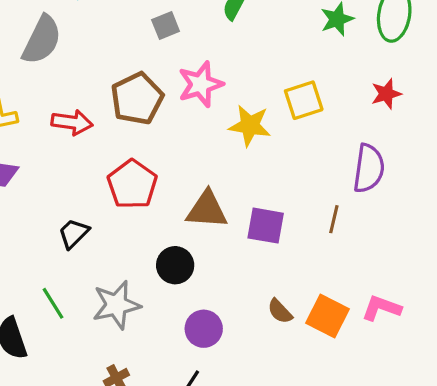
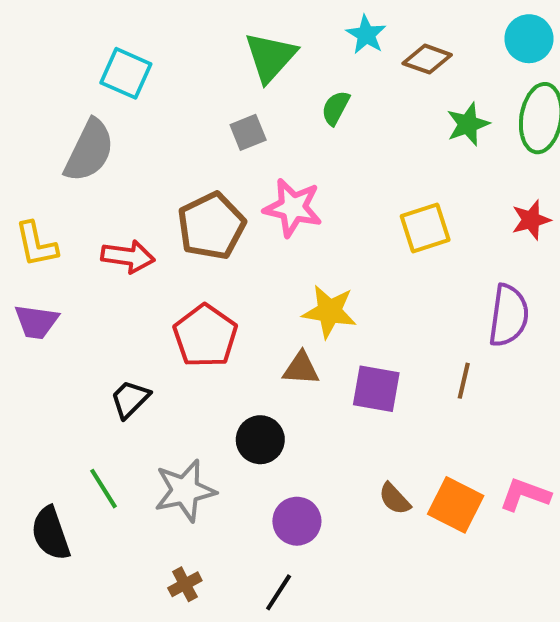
pink star: (201, 84) -> (293, 208), turned 30
yellow star: (250, 126) -> (329, 311), moved
brown triangle: (207, 210) -> (301, 368), size x0.7

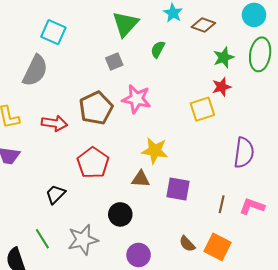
red star: (531, 220) -> (222, 87), moved
brown line: (464, 381) -> (222, 204), moved
pink L-shape: (525, 495) -> (252, 206), moved

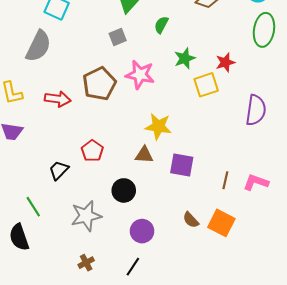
green star: (224, 57) -> (185, 58), moved
purple semicircle: (244, 153) -> (256, 110), moved
red pentagon: (93, 163) -> (92, 151), moved, size x0.7
green line: (42, 239) -> (33, 207), moved

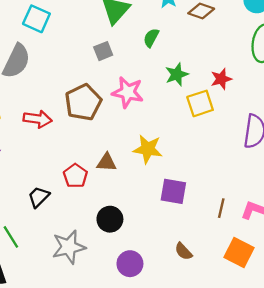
brown triangle: (144, 155) -> (107, 162), moved
orange square: (221, 223) -> (239, 253), moved

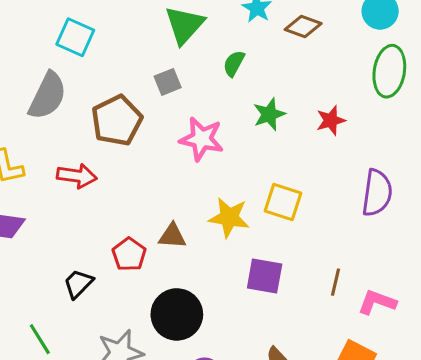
brown pentagon: (83, 102) -> (117, 120), moved
yellow square: (200, 103) -> (283, 202), moved, turned 36
brown line: (221, 208) -> (335, 282), moved
black circle: (110, 219) -> (177, 314), size x1.4

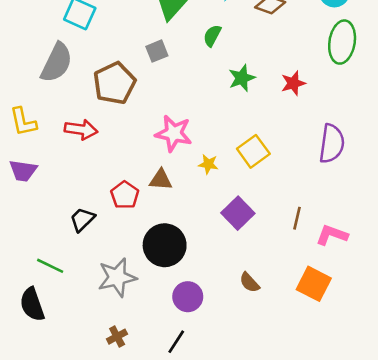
pink star: (201, 139) -> (174, 133), moved
yellow square: (283, 202) -> (253, 151), turned 36
yellow star: (229, 217) -> (208, 164), size x0.6
purple square: (265, 276) -> (238, 213), turned 36
green line: (40, 339) -> (50, 266), turned -32

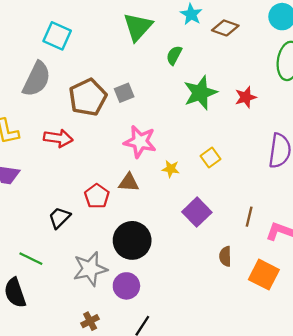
gray square: (157, 51) -> (124, 93), moved
green star: (242, 78) -> (200, 93), size x1.4
yellow square: (253, 151) -> (210, 157), size x0.7
brown semicircle: (249, 283) -> (225, 256), moved, turned 42
purple circle: (188, 297) -> (126, 286), moved

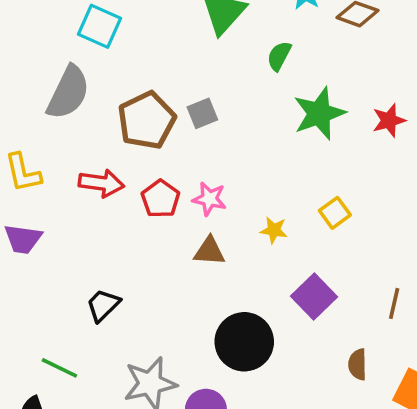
pink star: (140, 142) -> (209, 199), moved, size x0.7
red pentagon: (97, 196) -> (161, 199), moved
black circle: (132, 240) -> (244, 342), moved

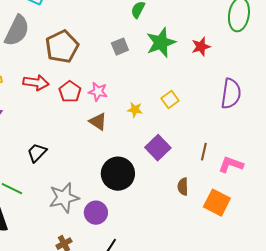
gray square: (202, 113) -> (120, 47), moved
brown triangle: (209, 251) -> (98, 122), turned 30

